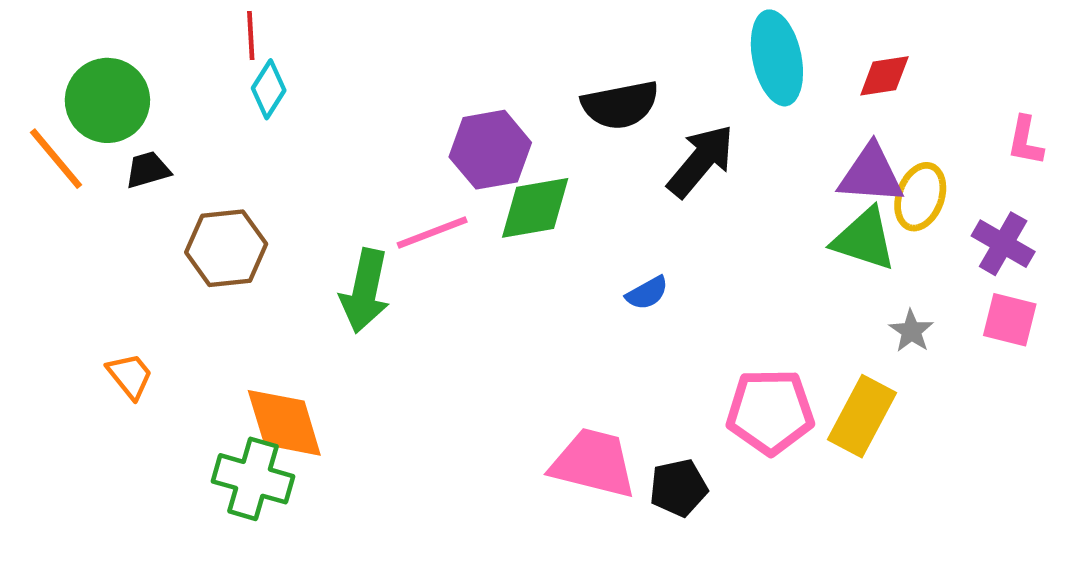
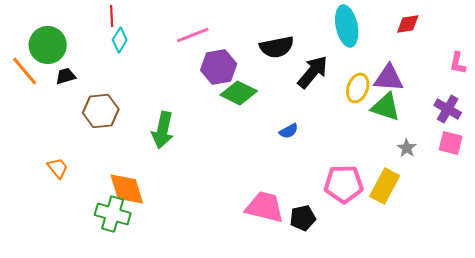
red diamond: (884, 76) -> (408, 24), moved
yellow ellipse: (920, 197) -> (358, 88), moved
green diamond: (535, 208) -> (239, 93), turned 36
pink line: (432, 233) -> (193, 35), moved

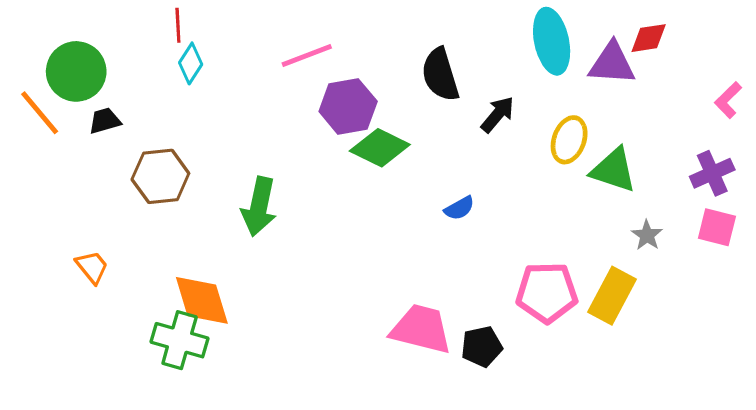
black semicircle: (277, 47) -> (440, 75), turned 84
pink L-shape: (458, 63) -> (728, 100), turned 35
black arrow: (313, 72) -> (498, 114), size x0.7
purple triangle: (389, 78) -> (612, 63), moved
purple cross: (448, 109) -> (712, 173), turned 36

